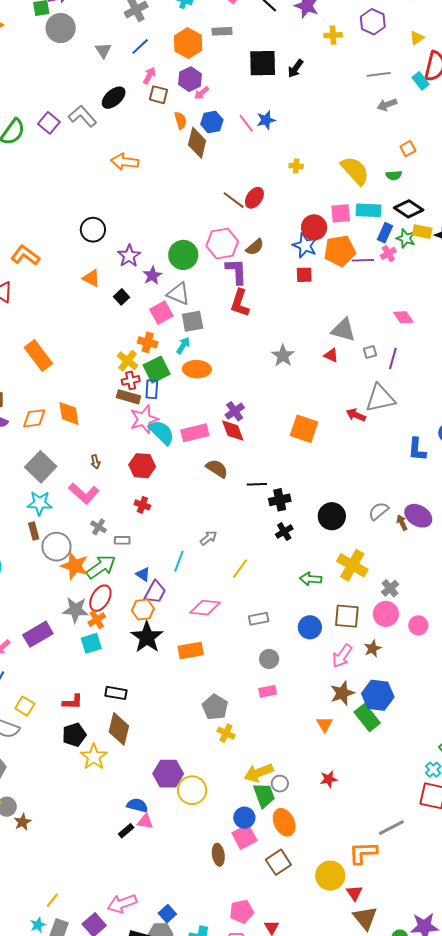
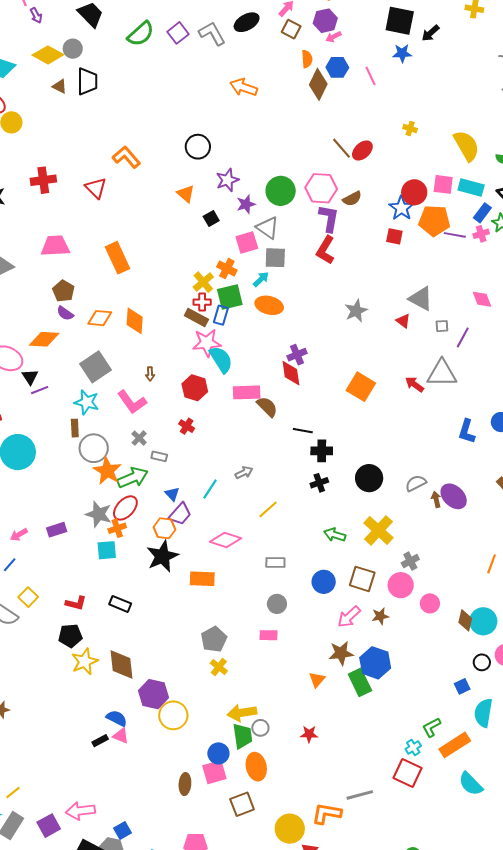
blue star: (266, 120) -> (402, 53), moved
pink rectangle: (195, 433) -> (247, 392), moved
purple rectangle: (38, 634) -> (57, 530), size x0.7
brown diamond: (119, 729) -> (121, 664), moved, turned -32

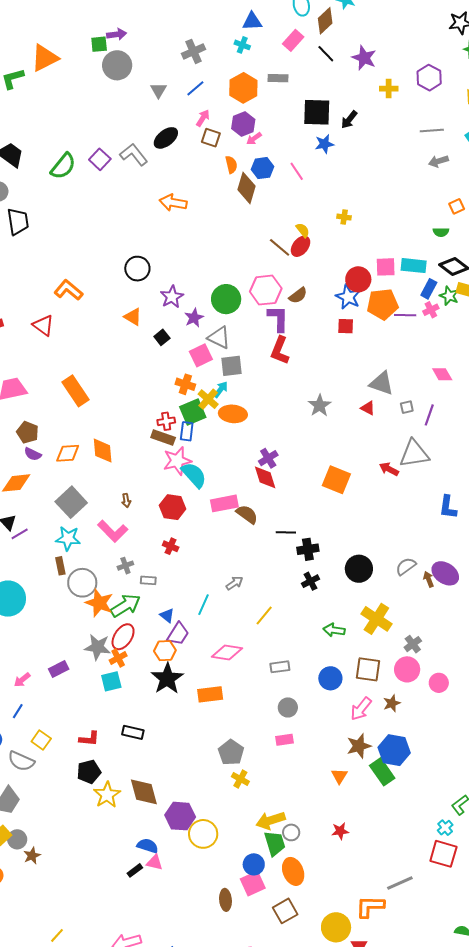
yellow semicircle: (467, 146) -> (303, 230), moved, size x0.5
yellow cross: (203, 282) -> (208, 399), moved
gray cross: (139, 438) -> (125, 566), turned 35

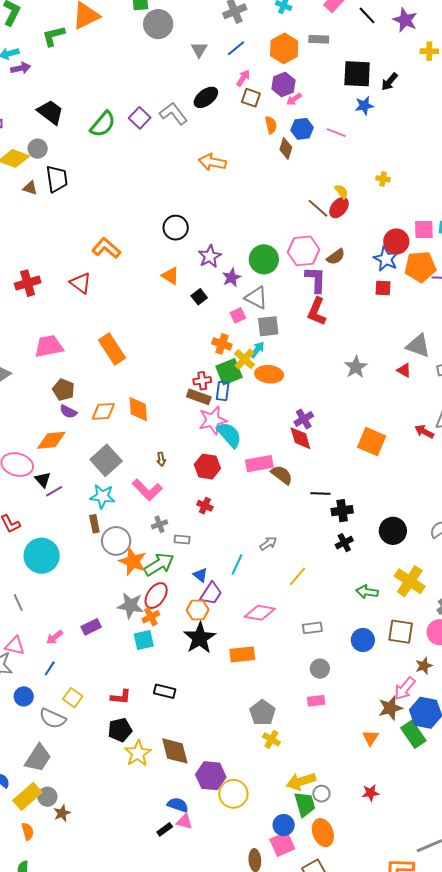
pink line: (297, 171) -> (336, 133), turned -36
brown diamond: (246, 188) -> (286, 148), size x0.7
pink square: (201, 355) -> (238, 315), size x0.7
pink arrow: (361, 709) -> (405, 688), moved

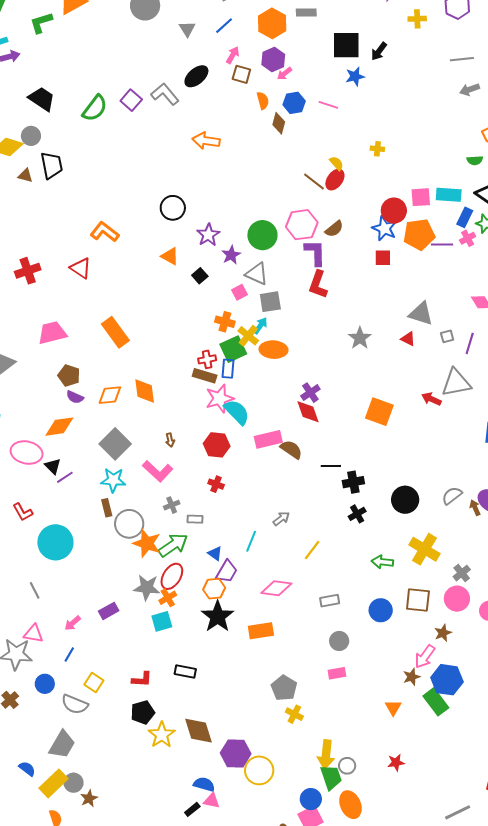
brown star: (390, 708) -> (412, 677), size x0.7
yellow arrow: (301, 781) -> (326, 755), turned -64

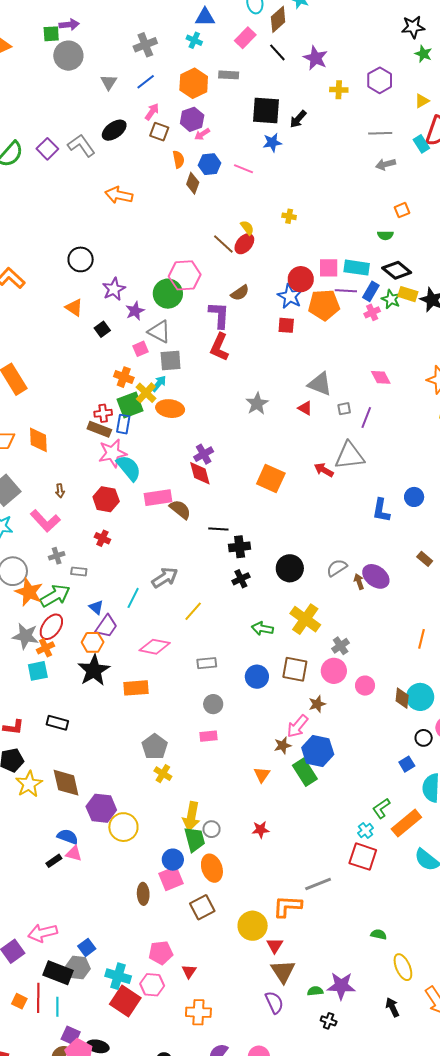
pink hexagon: (302, 225) -> (185, 275), moved
purple line: (442, 245) -> (346, 291), moved
gray arrow: (281, 519) -> (165, 578), size x1.5

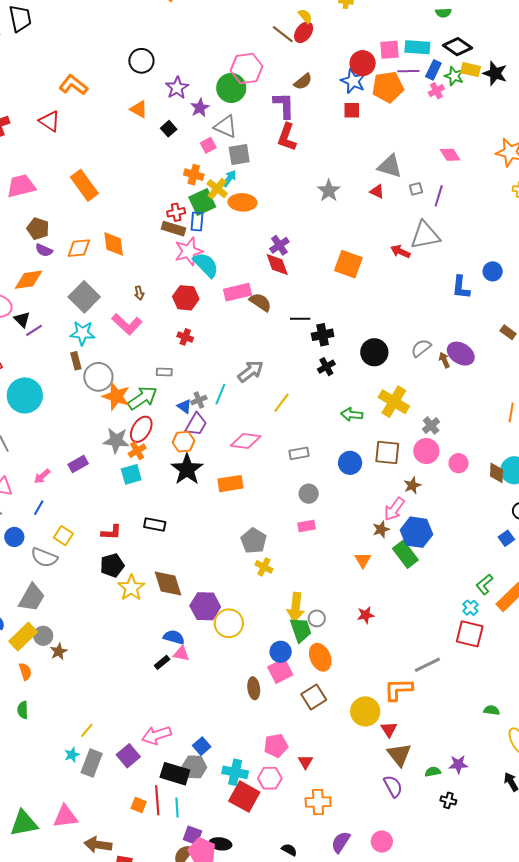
gray cross: (57, 556) -> (199, 400), moved
purple star: (341, 986) -> (458, 764), size x0.7

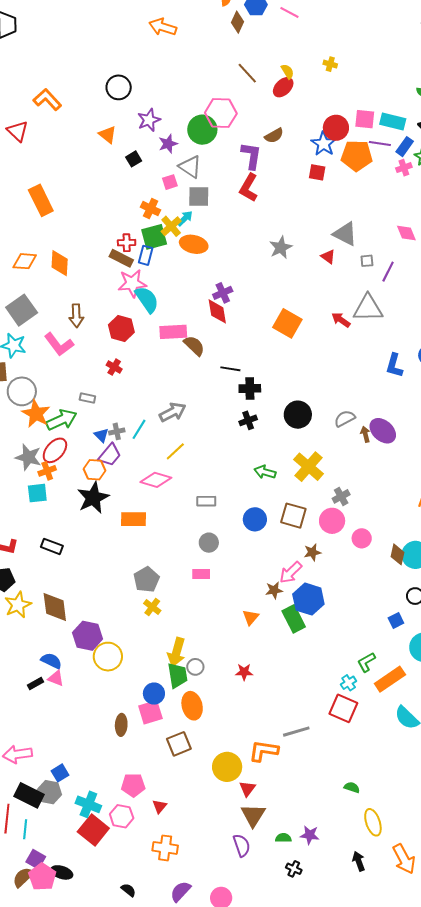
brown line: (283, 34) -> (247, 73), moved
brown arrow: (139, 293) -> (76, 316), size x1.6
yellow line: (281, 403) -> (175, 451), moved

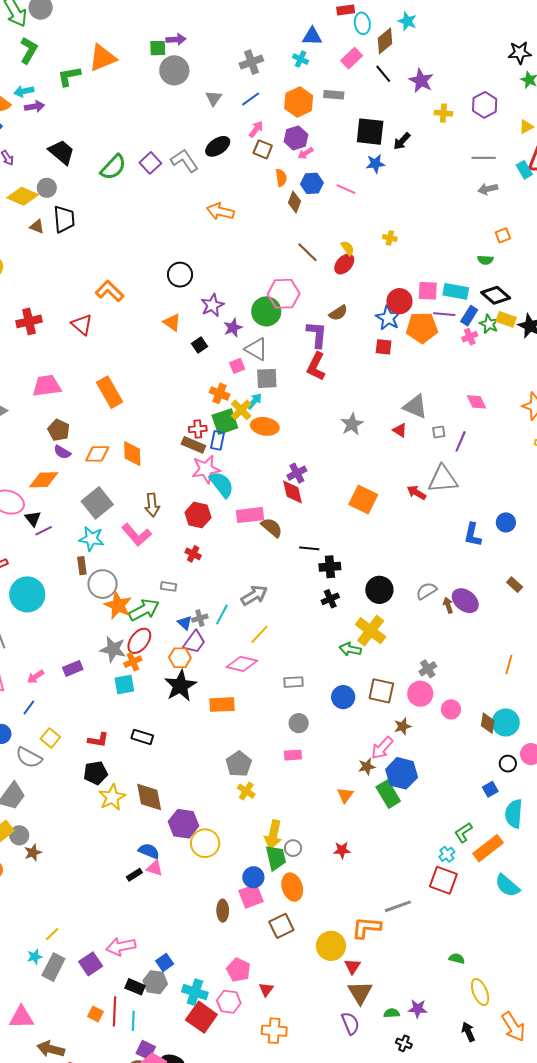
yellow cross: (308, 467) -> (371, 631), moved
pink pentagon: (133, 785) -> (238, 970), turned 30
black rectangle: (29, 795) -> (135, 987), size x0.7

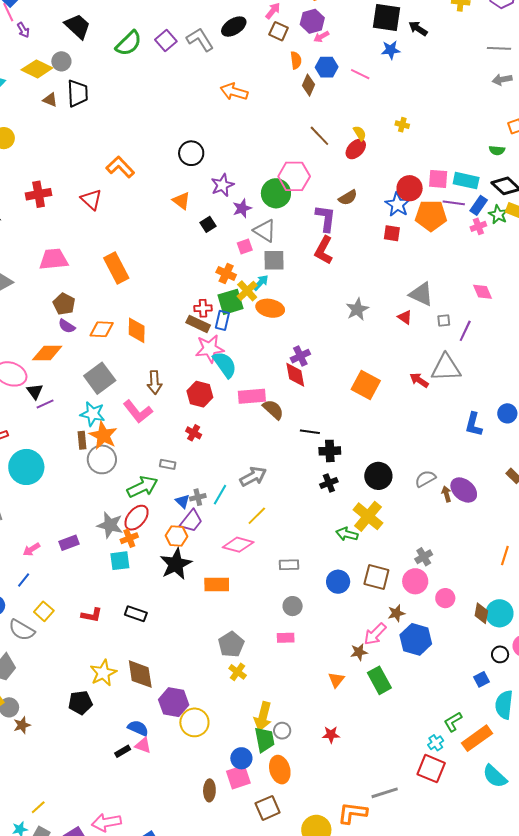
black arrow: (402, 141) -> (418, 28), turned 78
orange star: (118, 605) -> (103, 436), moved
black pentagon: (96, 773) -> (80, 703), moved
blue hexagon: (402, 773) -> (416, 639), moved

